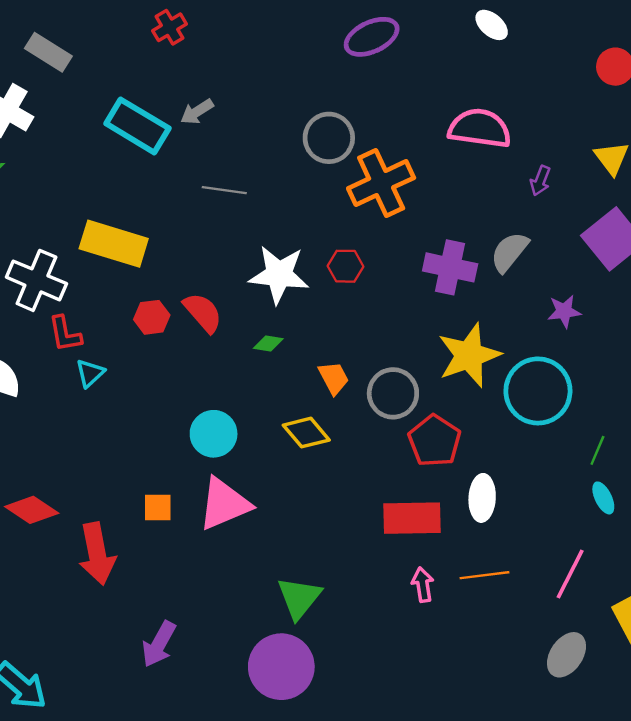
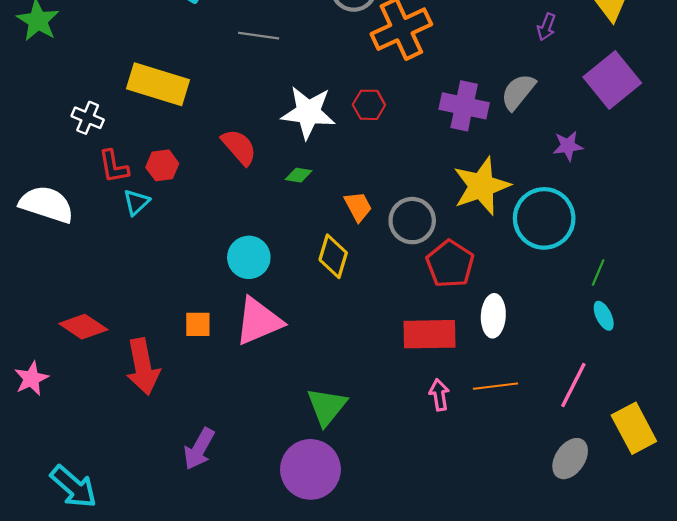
white cross: (36, 280) -> (88, 118), size x0.6
red hexagon: (152, 317) -> (162, 165), moved
yellow diamond: (306, 433) -> (333, 256), turned 57

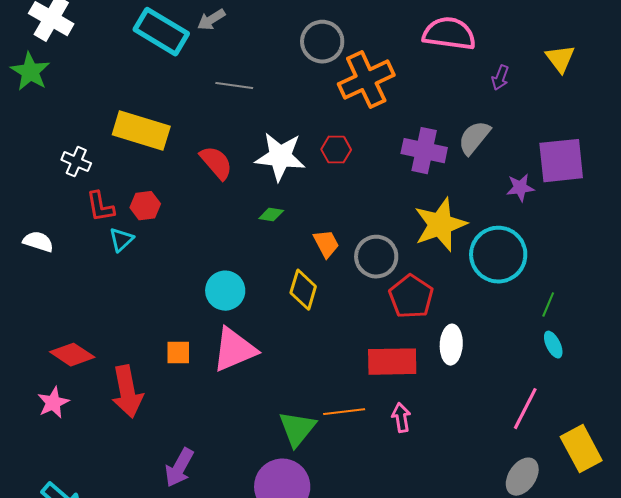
purple square: (612, 80) -> (561, 161), moved, turned 33
red semicircle: (239, 147) -> (216, 163), moved
white semicircle: (47, 204) -> (38, 242), size x0.6
pink star: (31, 379) -> (53, 403), moved
orange line: (495, 386) -> (344, 412), moved

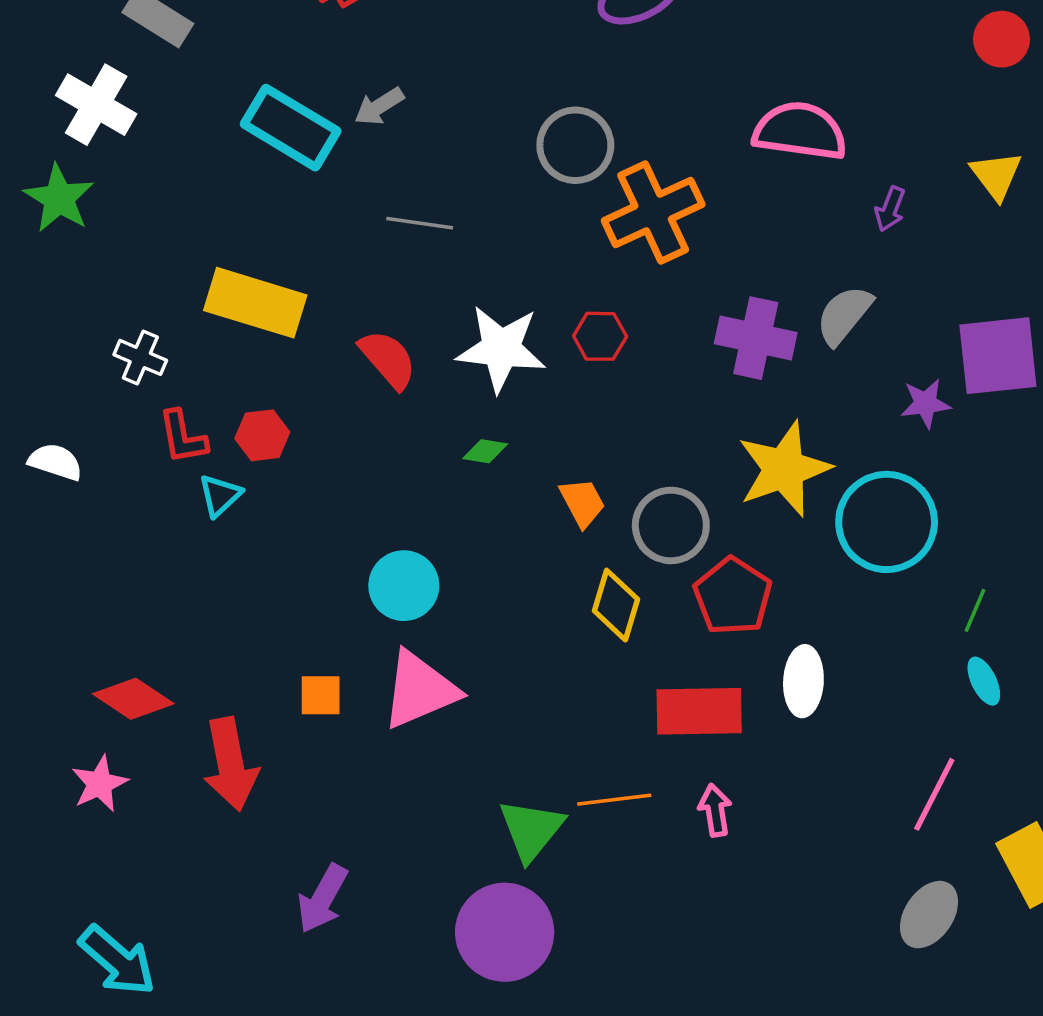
white semicircle: (38, 242) -> (55, 462), moved
yellow diamond: (303, 290) -> (616, 605), moved

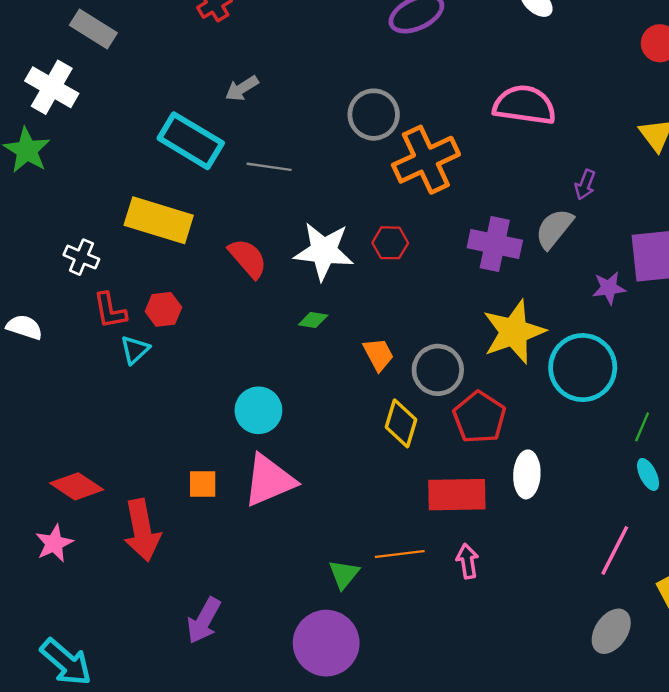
cyan rectangle: (291, 128) -> (191, 141), moved
purple arrow: (890, 209) -> (585, 185), moved
green triangle: (531, 830) -> (344, 574), size x0.7

